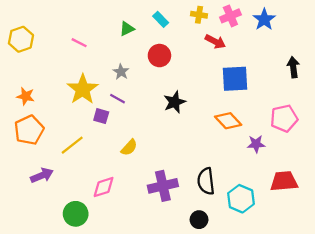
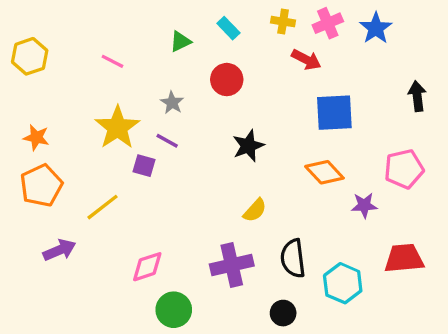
yellow semicircle: (129, 147) -> (255, 210), moved
green circle: (76, 214) -> (174, 310), moved

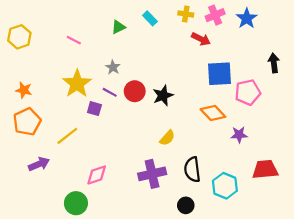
red circle: (227, 80) -> (135, 91), moved
pink pentagon: (404, 169) -> (248, 92), moved
green circle: (174, 310) -> (76, 203), moved

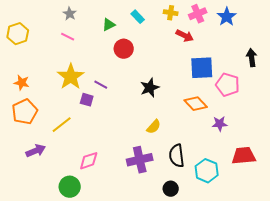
gray star: (113, 67) -> (70, 14), moved
red circle: (135, 91) -> (124, 49), moved
pink pentagon: (248, 92) -> (228, 85), turned 30

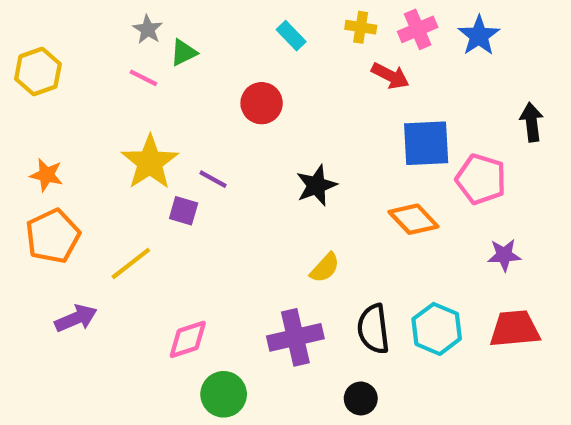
green triangle: (109, 25) -> (184, 53), moved
purple star: (220, 124) -> (504, 255), moved
cyan hexagon: (207, 171) -> (437, 329), moved
green circle: (70, 187) -> (224, 394), moved

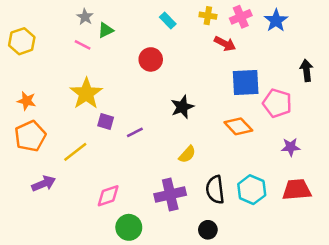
purple line: (213, 179) -> (135, 132), moved, turned -56

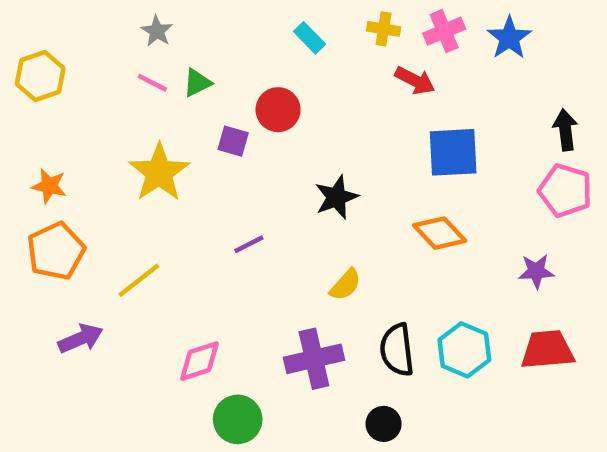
green triangle: (106, 30) -> (197, 83), moved
pink pentagon: (277, 103) -> (565, 190), moved
purple square: (106, 121) -> (233, 141), moved

